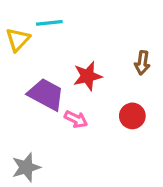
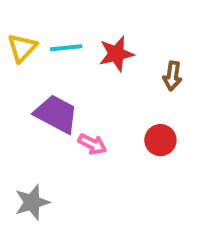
cyan line: (49, 23) -> (66, 48), moved
red star: (88, 76) -> (116, 54), moved

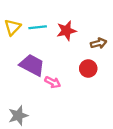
brown arrow: (172, 76) -> (99, 43), turned -112
red circle: (160, 140) -> (88, 69), moved

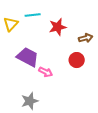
cyan line: (38, 27) -> (33, 15), moved
gray star: (18, 116) -> (30, 101), moved

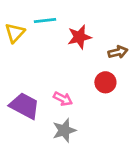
purple trapezoid: (28, 57) -> (24, 106), moved
gray star: (30, 101) -> (64, 130), moved

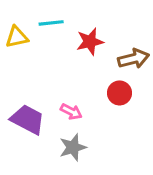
yellow triangle: (15, 33) -> (17, 37), turned 35
brown arrow: (118, 52) -> (134, 59), size x1.4

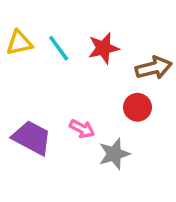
cyan line: (51, 23) -> (59, 48), moved, turned 60
gray star: (73, 147) -> (114, 154), moved

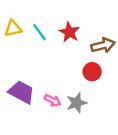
red star: (103, 48) -> (69, 32), turned -30
pink arrow: (82, 129) -> (53, 100), moved

